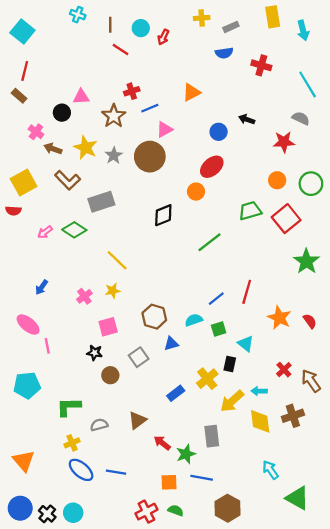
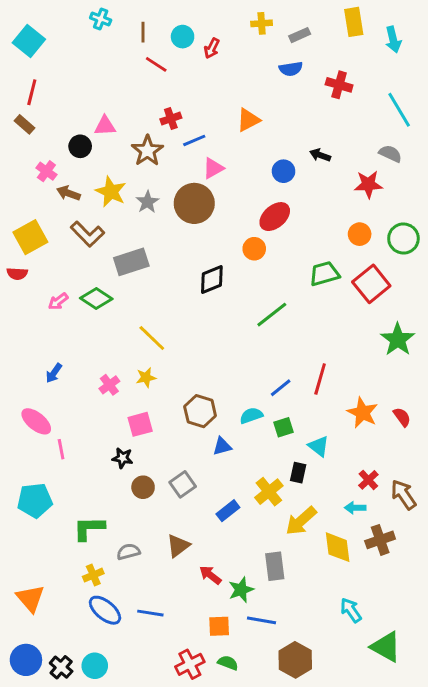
gray square: (139, 357) -> (183, 484), moved
cyan arrow: (259, 391) -> (355, 508), moved

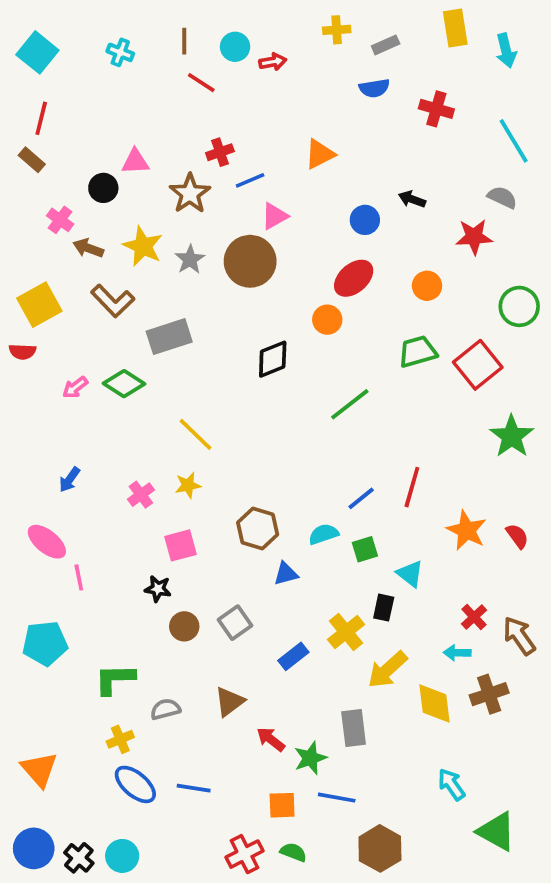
cyan cross: (101, 19) -> (120, 52), moved
red arrow: (212, 48) -> (273, 62), turned -126
orange circle: (360, 234) -> (427, 286), moved

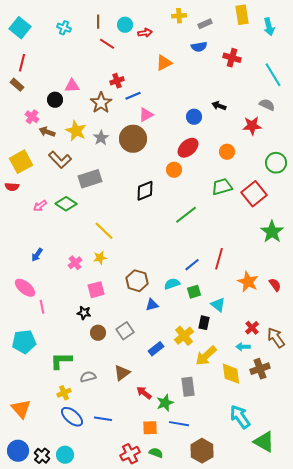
orange triangle: (320, 154) -> (164, 63), moved
cyan arrow: (451, 784) -> (240, 417), size x1.4

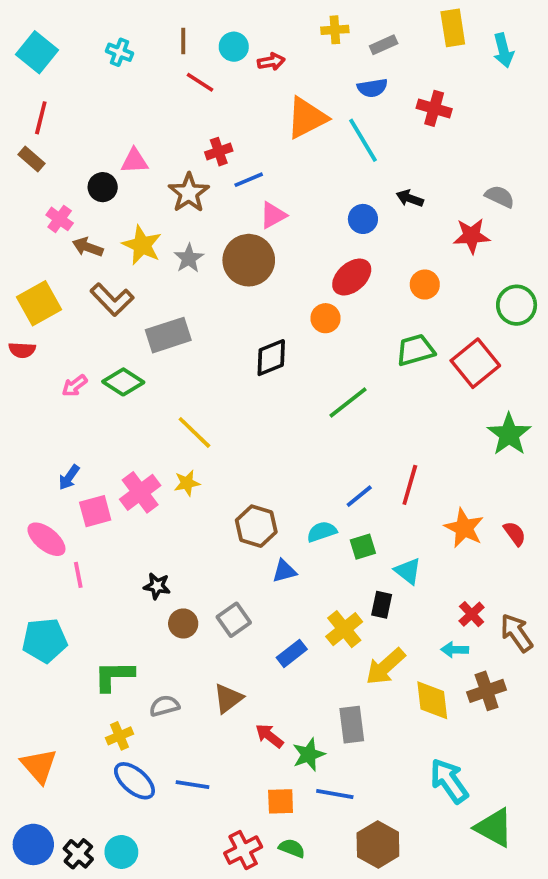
orange triangle: (164, 63) -> (307, 118), size x1.4
cyan line: (273, 75) -> (363, 140), moved
pink cross: (75, 263) -> (140, 492), size x1.5
pink square: (96, 290) -> (95, 511), moved

